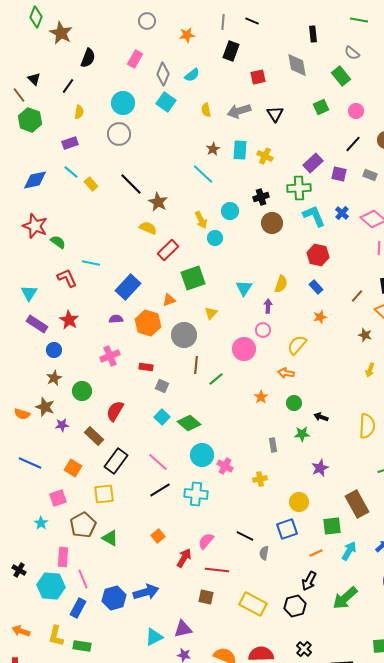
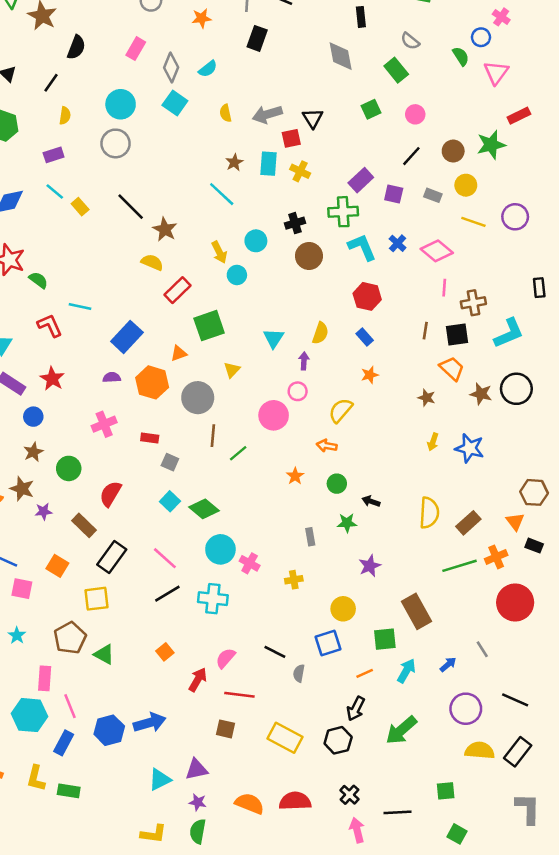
red square: (258, 77) -> (291, 138), moved
brown line: (357, 296) -> (425, 331), moved, turned -32
pink square: (58, 498) -> (22, 589), moved, turned 30

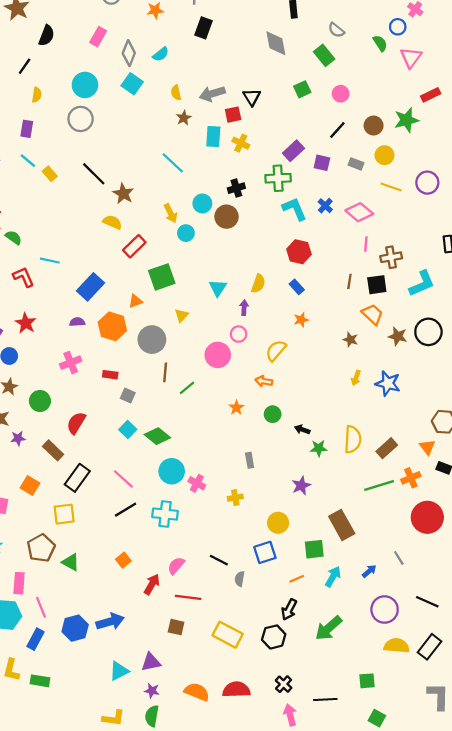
purple rectangle: (54, 155) -> (27, 129), turned -63
brown star: (234, 162) -> (184, 118), moved
brown circle: (309, 256) -> (227, 217), moved
green star: (347, 523) -> (319, 448), moved

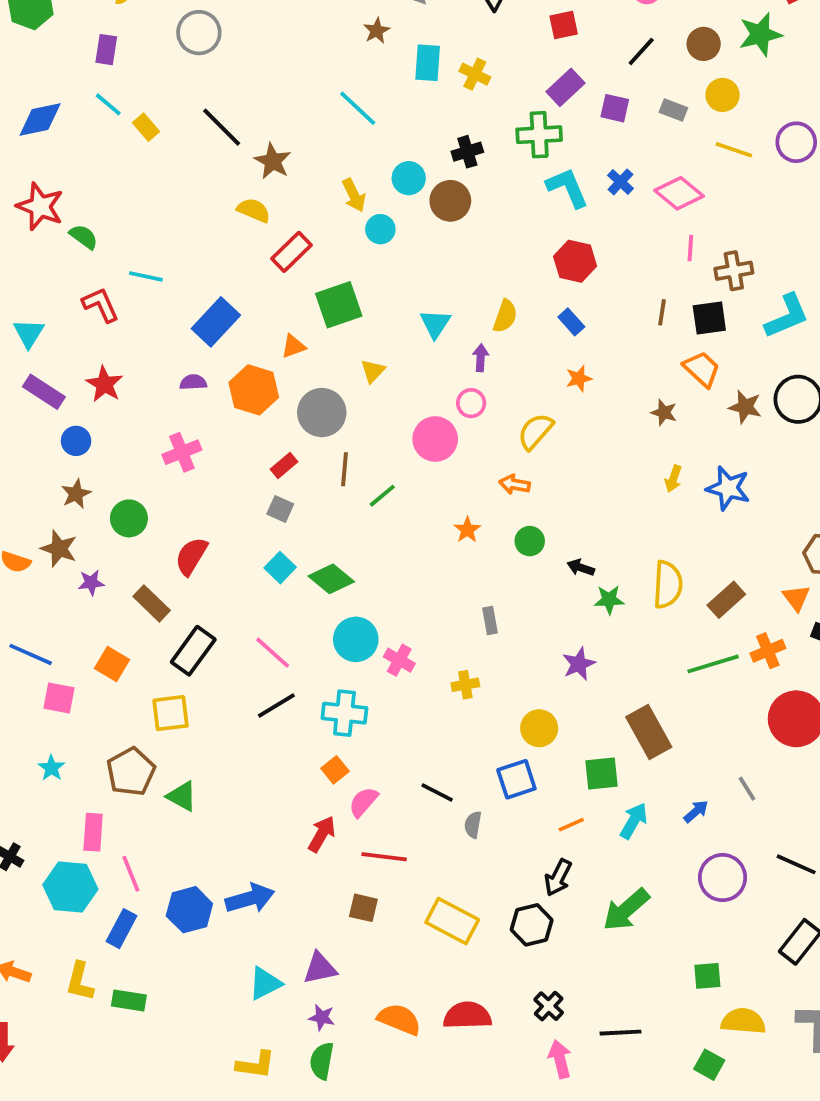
red square: (233, 115) -> (564, 25), moved
red rectangle: (110, 375) -> (284, 465), moved, turned -48
orange square: (123, 560) -> (335, 770), moved
yellow semicircle: (397, 646) -> (743, 1021), moved
green square: (367, 681) -> (707, 976), moved

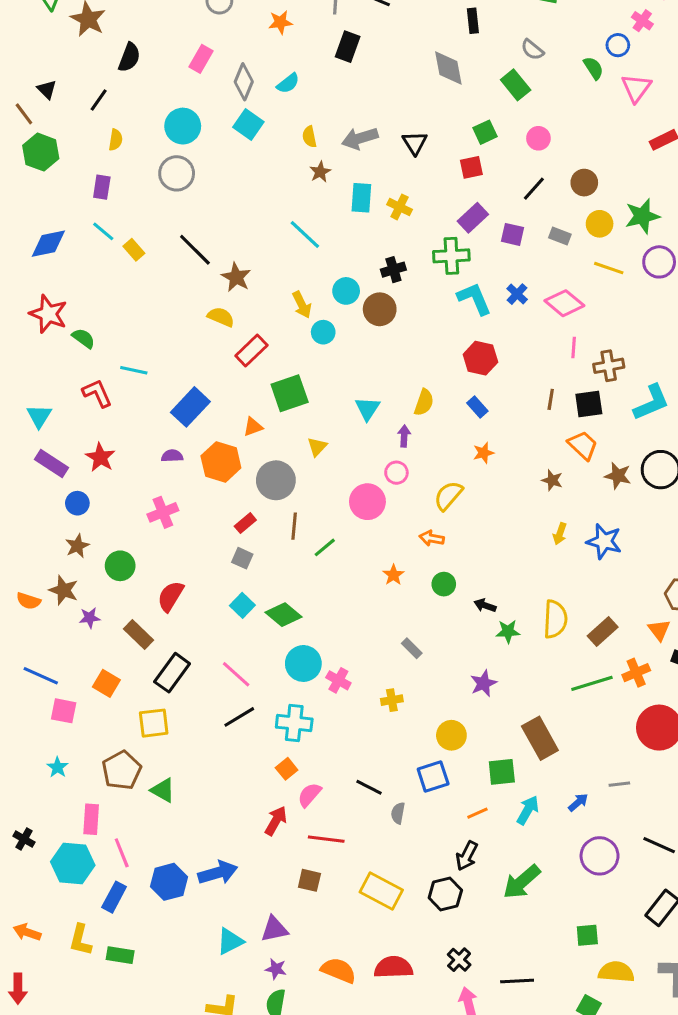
green star: (760, 34) -> (642, 216), moved
gray rectangle: (490, 620) -> (412, 648), turned -35
gray line: (747, 789) -> (619, 784), turned -65

